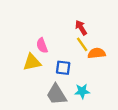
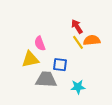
orange semicircle: (97, 53) -> (92, 40), moved
gray trapezoid: (56, 95) -> (46, 79), moved, turned 125

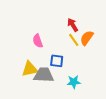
orange semicircle: (92, 40) -> (87, 38), turned -49
yellow triangle: (30, 59) -> (30, 69), moved

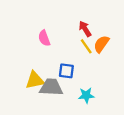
pink semicircle: (38, 41) -> (44, 38), moved

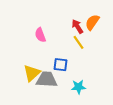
orange semicircle: (101, 44) -> (92, 22), moved
yellow triangle: (35, 80) -> (32, 73), turned -30

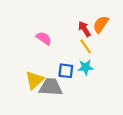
pink semicircle: (40, 35) -> (44, 38), turned 144
cyan star: (78, 87) -> (86, 67), moved

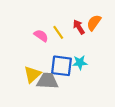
yellow line: (86, 46) -> (58, 32), moved
blue square: (66, 71) -> (62, 66), size x1.5

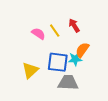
orange semicircle: (94, 23) -> (82, 50), moved
gray trapezoid: (47, 81) -> (68, 83), moved

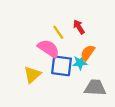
pink semicircle: (38, 34) -> (49, 49), moved, size x1.5
gray trapezoid: (68, 83) -> (95, 88), moved

